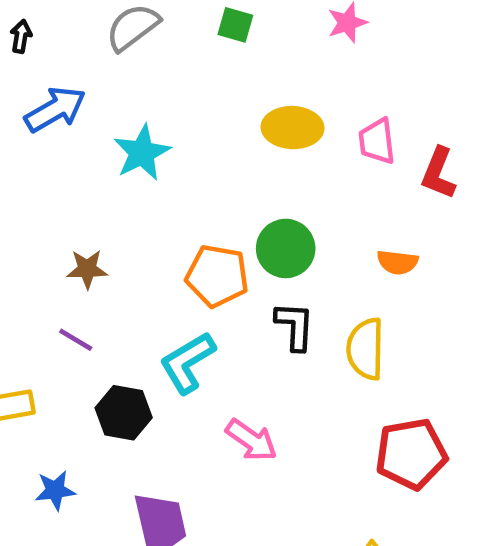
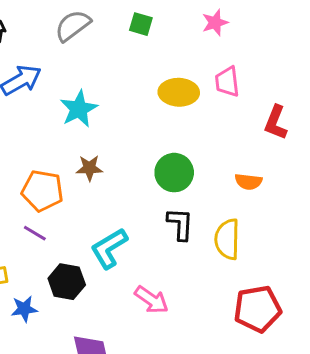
pink trapezoid: (377, 141) -> (227, 82), moved
brown star: (87, 269) -> (89, 168), moved
orange pentagon: (217, 276) -> (42, 191), moved
blue star: (55, 490) -> (24, 309), moved

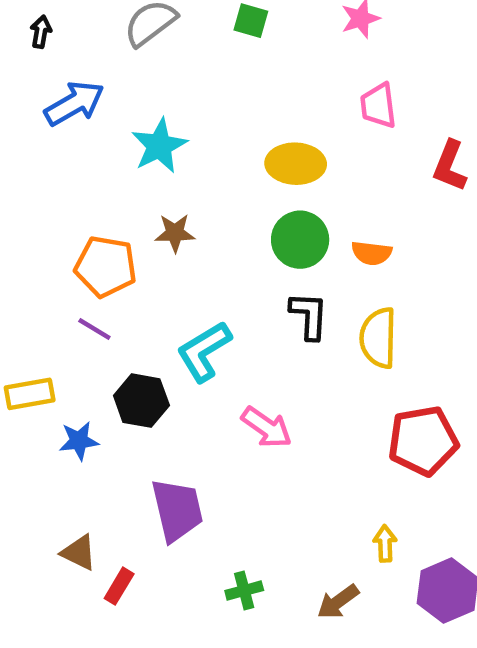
yellow ellipse: (179, 92) -> (296, 164), moved
orange semicircle: (248, 182) -> (372, 253), moved

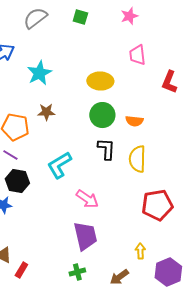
black hexagon: (141, 401) -> (17, 181), moved
purple trapezoid: (177, 510) -> (85, 236), moved

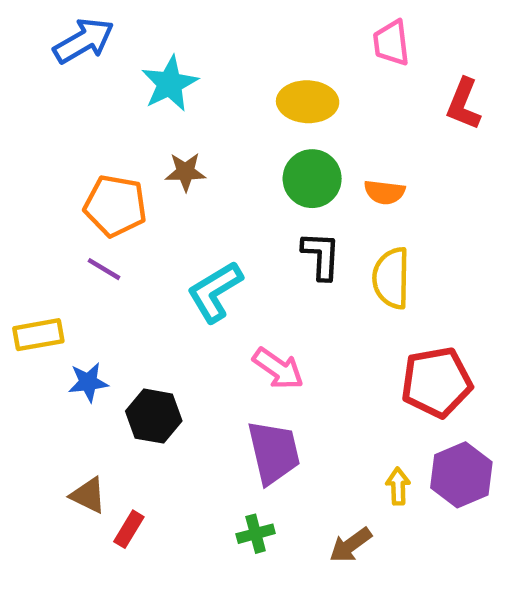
black hexagon: (17, 181) -> (154, 416), moved
purple hexagon: (168, 272) -> (461, 475), moved

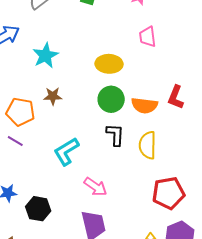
red L-shape: (464, 104) -> (176, 97), moved
orange semicircle: (384, 192) -> (144, 106), size x1.4

